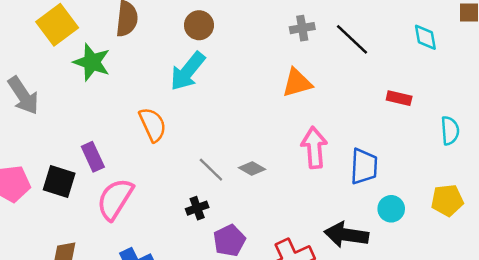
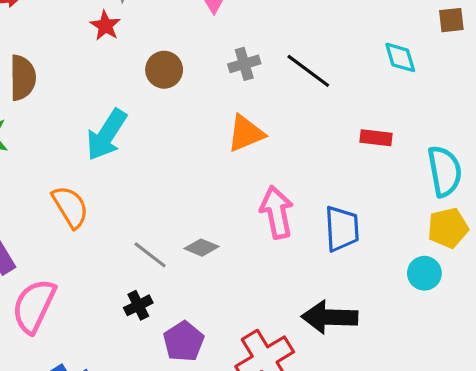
brown circle: (199, 25) -> (164, 70), moved
cyan semicircle: (450, 131) -> (445, 171), size x1.4
yellow pentagon: (447, 200) -> (448, 228), moved
cyan circle: (391, 209) -> (424, 273), moved

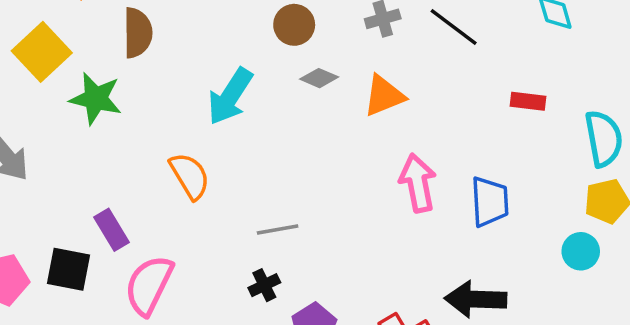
gray diamond: (201, 248) -> (319, 78), moved
gray line: (150, 255) -> (278, 229), turned -48

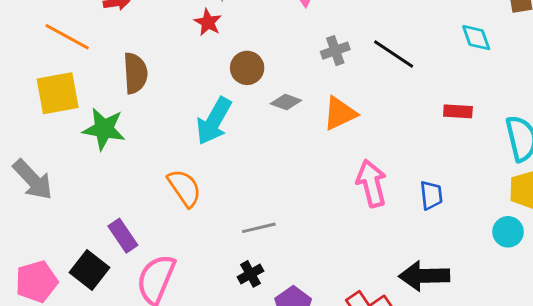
brown circle: (294, 25) -> (247, 68), moved
yellow square: (42, 52) -> (58, 93), turned 36
blue trapezoid: (490, 202) -> (431, 195), size x0.7
black square: (68, 269) -> (89, 270), turned 30

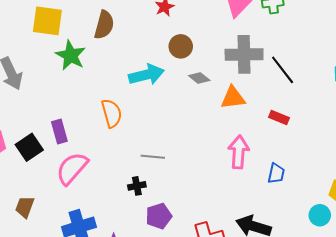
gray cross: (335, 51) -> (244, 54), size x1.8
red rectangle: (458, 111) -> (279, 117), moved
cyan arrow: (214, 121) -> (146, 75), turned -152

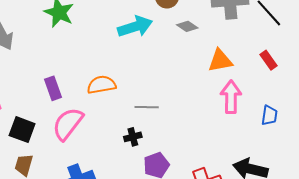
orange triangle: (233, 98) -> (220, 61), moved
orange semicircle: (112, 113) -> (102, 85), moved, turned -80
red rectangle: (279, 117) -> (269, 60), turned 36
black square: (29, 147) -> (22, 130), moved, turned -32

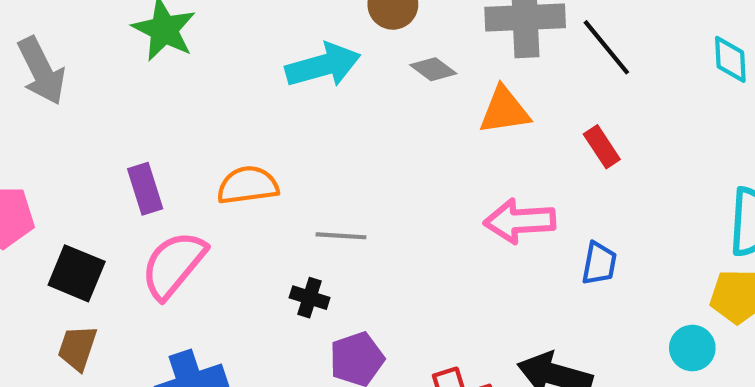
orange triangle: (220, 61) -> (504, 110), moved
pink arrow: (231, 97) -> (520, 221), turned -96
black cross: (133, 137) -> (310, 298), turned 30

